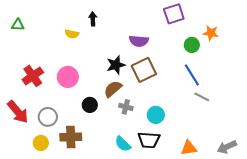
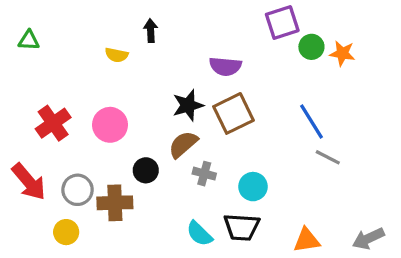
green circle: (192, 45) -> (311, 47), moved
brown cross: (71, 137) -> (115, 203), moved

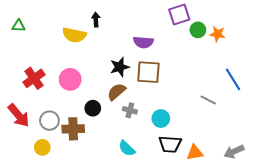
yellow semicircle: (117, 55) -> (74, 35), size x1.6
brown square: (233, 113) -> (148, 72), turned 30
blue line: (311, 122) -> (233, 79), moved
black trapezoid: (242, 227) -> (170, 144), moved

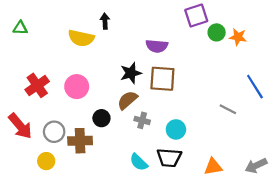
black trapezoid: (170, 144) -> (169, 158), moved

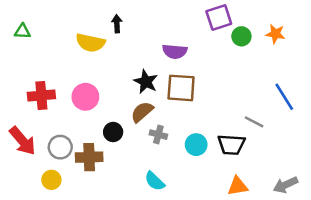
orange star: (238, 37) -> (275, 34), moved
black star: (131, 73) -> (146, 82), turned -30
red cross: (37, 85) -> (41, 96), turned 30
black trapezoid: (169, 158) -> (231, 145), moved

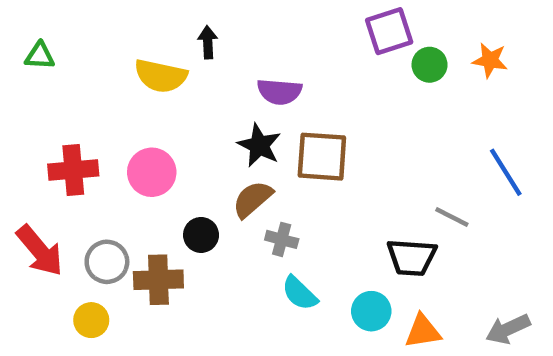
purple semicircle: (175, 51) -> (279, 92), moved
cyan circle: (196, 145) -> (371, 311), moved
cyan semicircle: (155, 181) -> (300, 293), moved

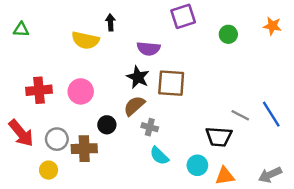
purple square: (389, 31) -> (183, 16), moved
orange star: (490, 60) -> (272, 26), moved
blue line: (506, 172) -> (271, 114), moved

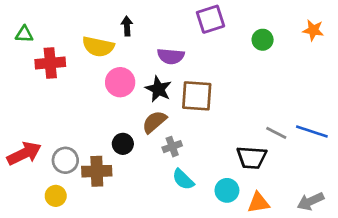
red cross: (39, 90) -> (50, 63), moved
pink circle: (81, 91) -> (120, 82), moved
blue line: (271, 114) -> (312, 132), turned -40
gray cross: (150, 127) -> (172, 147), turned -35
red arrow: (21, 133) -> (24, 153), turned -76

